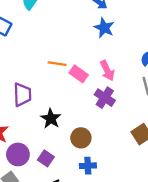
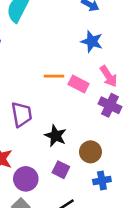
blue star: (104, 28) -> (92, 41), moved
purple square: (46, 158) -> (61, 170), moved

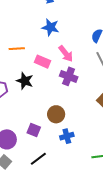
orange line: (54, 76) -> (17, 49), moved
black star: (56, 136) -> (25, 81), moved

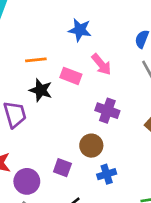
purple cross: (69, 76) -> (107, 111), moved
black star: (25, 81) -> (41, 90), moved

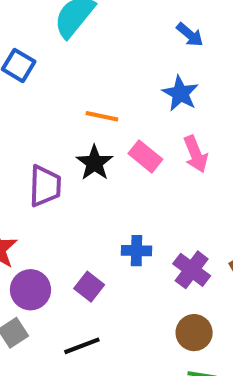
purple cross: (107, 111) -> (192, 270), moved
brown circle: (91, 146) -> (194, 333), moved
blue cross: (107, 174) -> (137, 251), moved

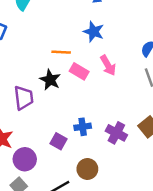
orange line: (102, 116) -> (61, 52), moved
purple square: (89, 287) -> (59, 141), moved
brown circle: (194, 333) -> (87, 169), moved

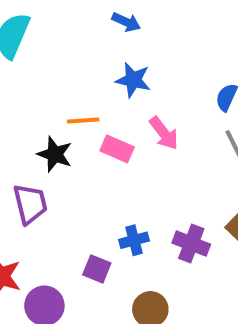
black star: (50, 80) -> (55, 154), moved

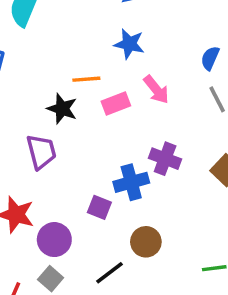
pink rectangle: (117, 149) -> (116, 104), turned -44
blue cross: (134, 240) -> (131, 182), size x1.4
purple cross: (191, 244) -> (165, 159), moved

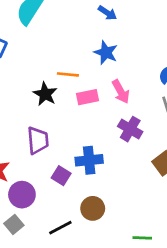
purple trapezoid: (41, 152) -> (38, 140), moved
purple cross: (165, 159) -> (130, 129), moved

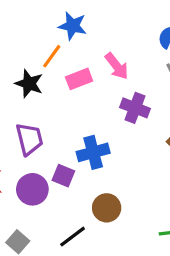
blue star: (106, 53) -> (72, 26), moved
orange line: (68, 74) -> (52, 56), turned -50
purple circle: (22, 195) -> (32, 189), moved

